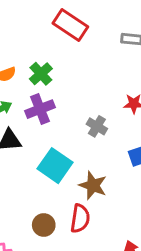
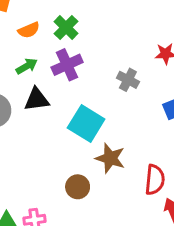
brown star: (93, 185) -> (110, 158), moved
red semicircle: (80, 218) -> (155, 180), moved

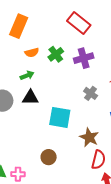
purple cross: (67, 65) -> (84, 58), moved
cyan square: (86, 123) -> (60, 117), turned -30
brown star: (110, 158) -> (89, 137), moved

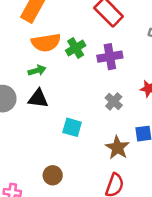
orange semicircle: (32, 53) -> (46, 43), size x1.6
cyan square: (60, 117) -> (72, 127), size x0.7
brown star: (89, 137) -> (117, 148), moved

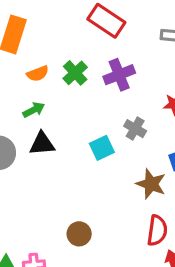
orange semicircle: (46, 43) -> (38, 74), size x0.6
cyan square: (72, 127) -> (102, 148), moved, turned -30

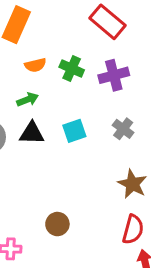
green cross: (75, 73) -> (72, 69), turned -30
cyan square: (102, 148) -> (74, 131), moved

